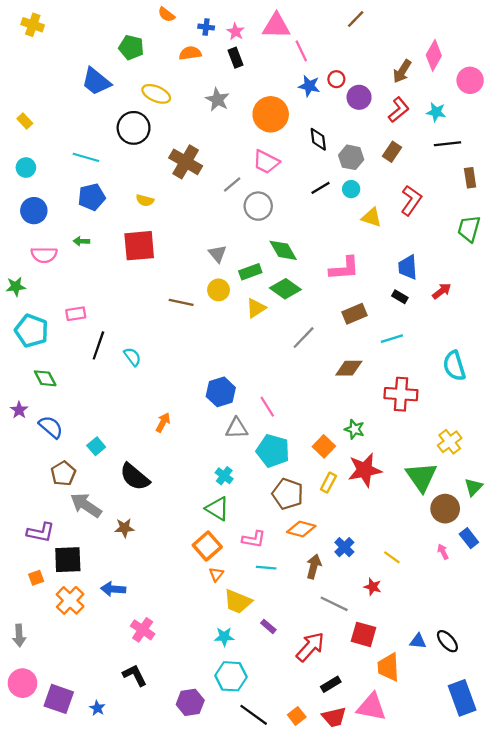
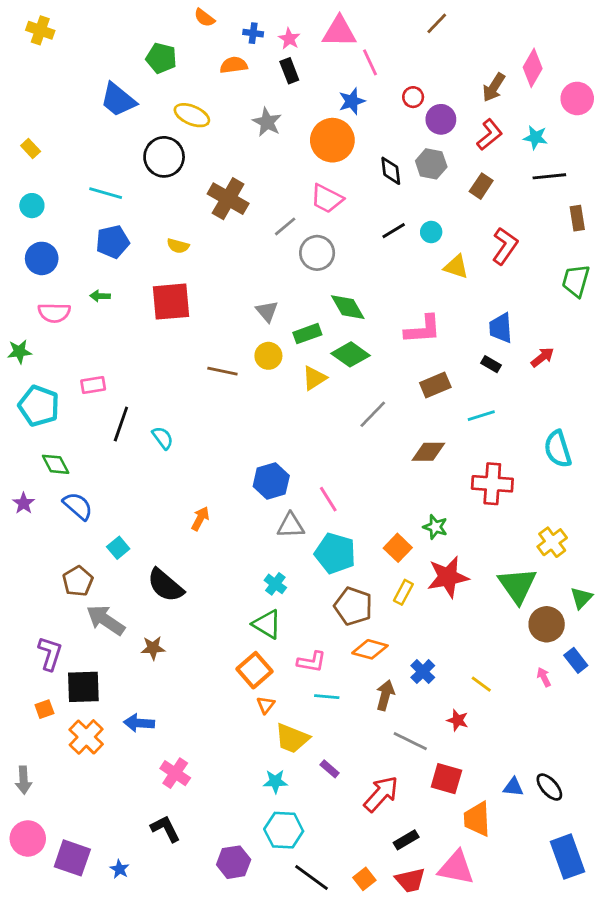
blue star: (309, 86) -> (352, 101), moved, turned -30
gray hexagon: (351, 157) -> (431, 164), moved
blue semicircle: (51, 427) -> (78, 506), moved
purple L-shape: (41, 532) -> (50, 653), turned -84

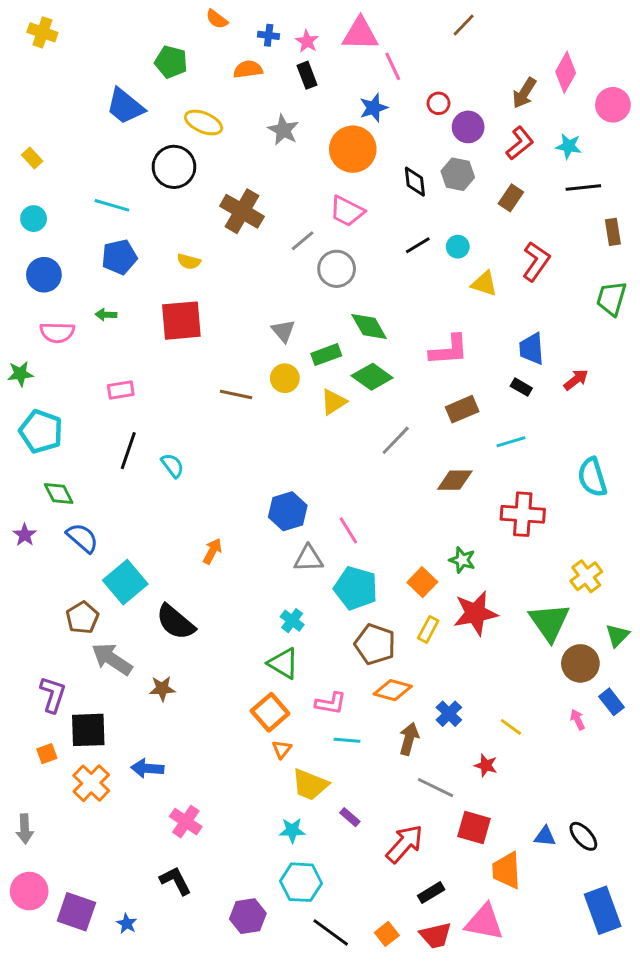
pink rectangle: (93, 385) -> (121, 390), moved
cyan square: (118, 548) -> (125, 582), size x1.8

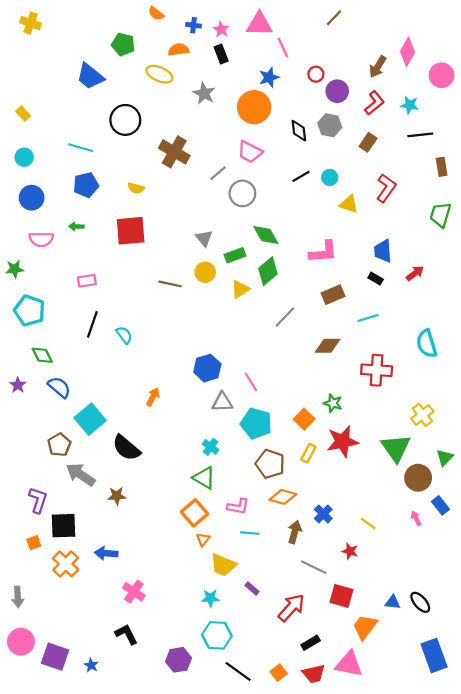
yellow ellipse: (204, 123) -> (159, 74), moved
green diamond: (372, 377) -> (268, 271), turned -76
orange trapezoid: (507, 870) -> (365, 627), turned 40

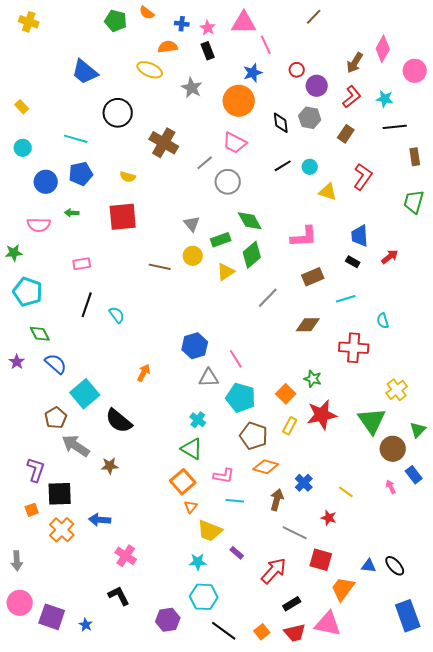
green pentagon: (123, 44) -> (116, 21), moved
blue circle: (32, 198) -> (46, 182), moved
cyan semicircle: (427, 344) -> (383, 321), moved, size x0.6

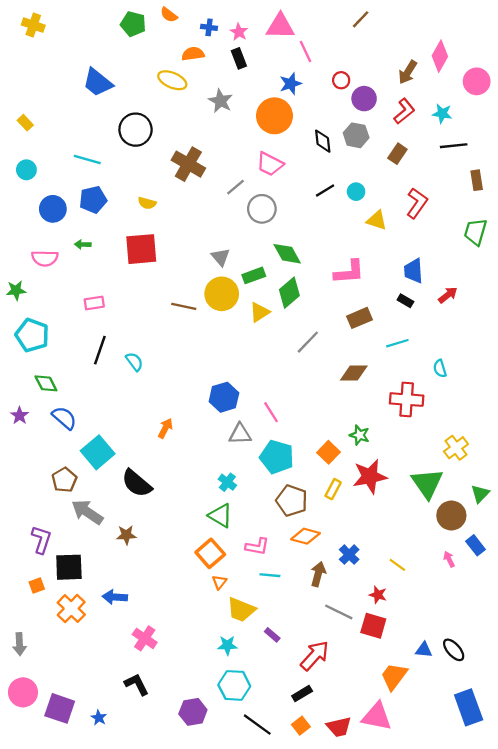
yellow circle: (193, 256) -> (222, 294), size x1.5
red square: (321, 560) -> (373, 626), moved
black rectangle: (292, 604) -> (302, 694), moved

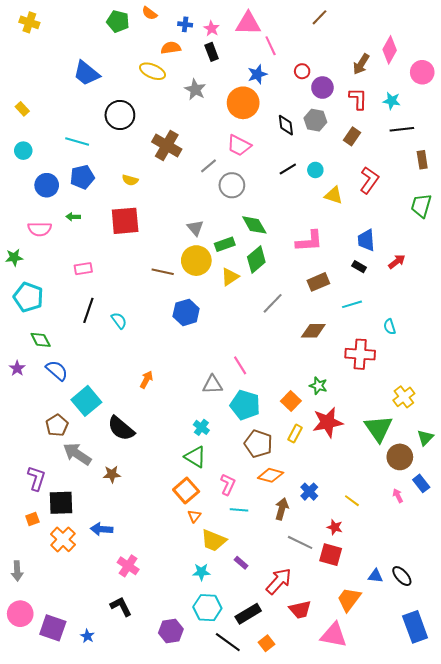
red L-shape: (404, 111) -> (358, 99), turned -50
blue hexagon: (224, 397) -> (186, 312), moved
pink L-shape: (257, 547) -> (228, 484), turned -75
black rectangle: (302, 694) -> (248, 614), moved, size x1.4
red trapezoid: (339, 727) -> (300, 610), moved

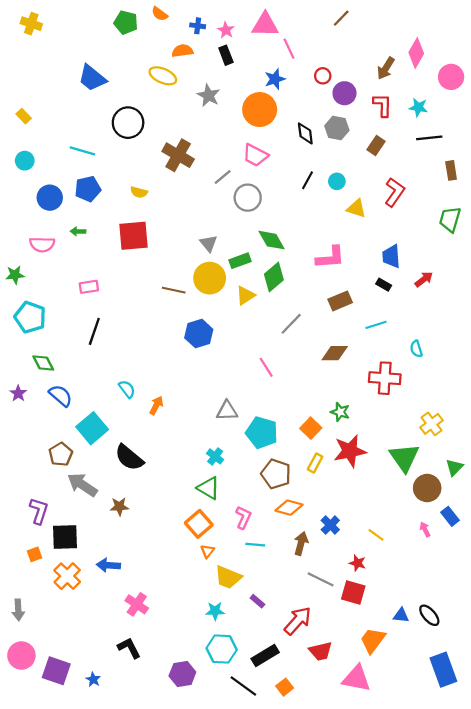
black line: (288, 169) -> (307, 180), turned -30
cyan semicircle: (119, 321) -> (127, 389), moved
pink line: (240, 365) -> (266, 367), moved

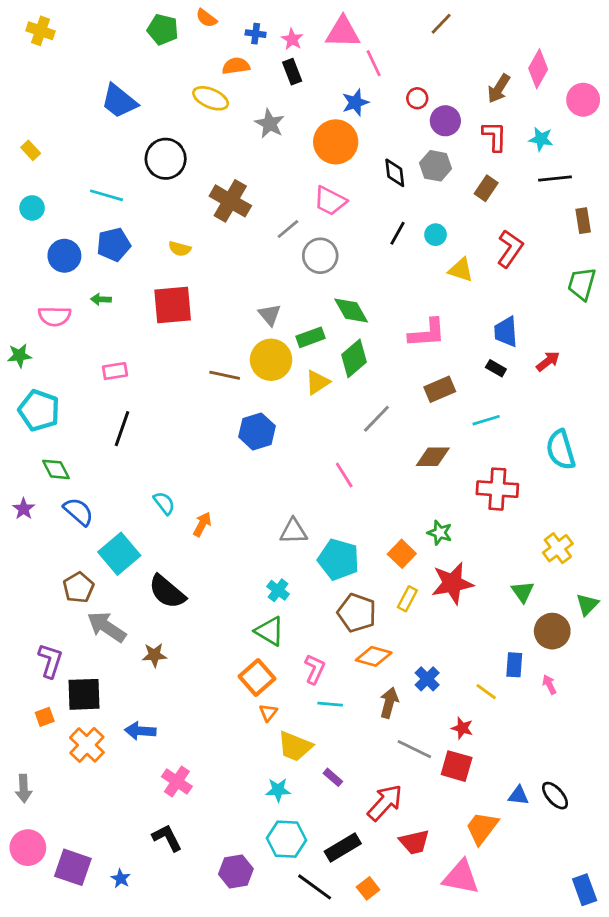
cyan semicircle: (416, 349) -> (561, 450), moved, size x1.8
green triangle: (404, 458) -> (523, 592), size x0.6
blue rectangle: (450, 516) -> (514, 665), moved, turned 42
blue rectangle: (443, 670) -> (585, 890), moved, size x0.7

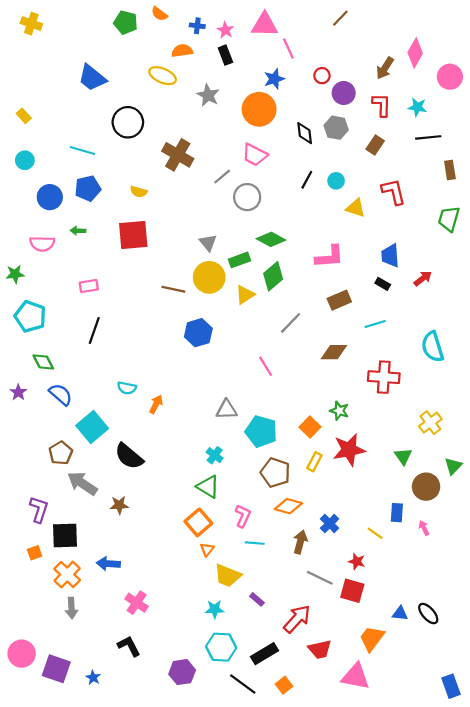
red L-shape: (510, 249) -> (394, 192), turned -48
green diamond: (351, 311) -> (271, 239), turned -32
cyan semicircle: (164, 503) -> (127, 388), turned 138
gray arrow: (24, 789) -> (71, 608), moved

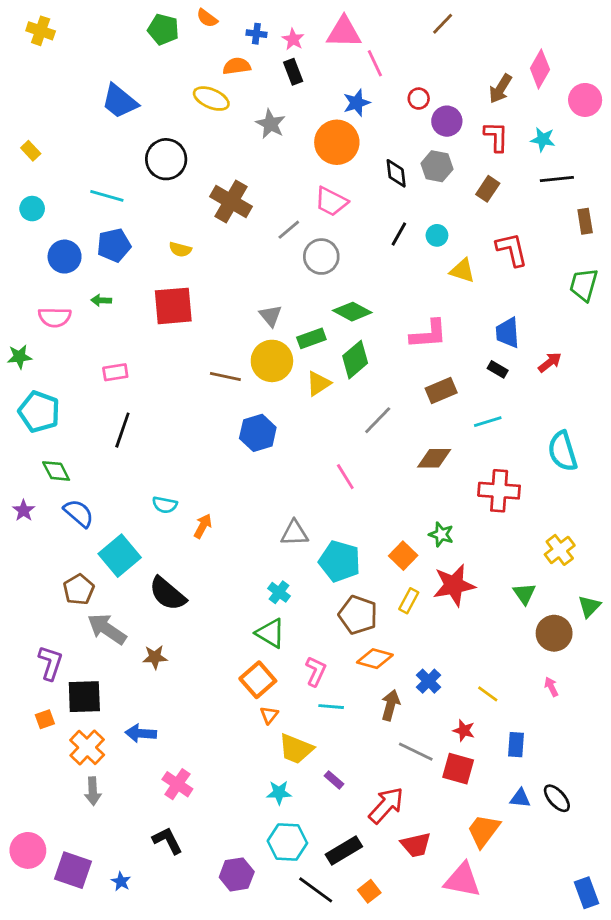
blue rectangle: (397, 513) -> (516, 745), moved

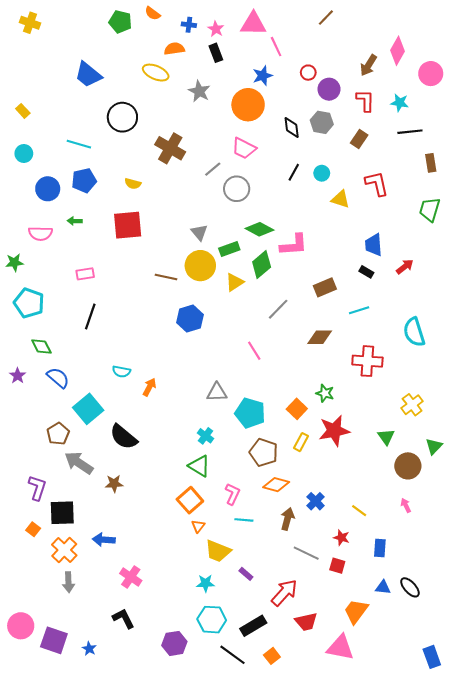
pink L-shape: (429, 334) -> (294, 245), moved
orange square: (45, 719) -> (33, 529), turned -32
red square: (458, 769) -> (337, 566), size x0.7

